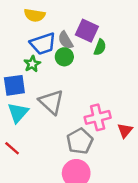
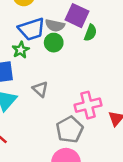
gray semicircle: (65, 40) -> (55, 25), turned -48
gray triangle: (51, 102) -> (40, 89), size x0.6

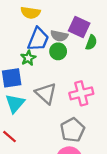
blue trapezoid: (32, 29) -> (38, 39), turned -50
gray triangle: (40, 89) -> (46, 93), size x1.5
pink cross: (88, 105) -> (81, 93), moved

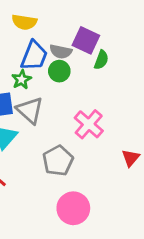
gray triangle: (46, 93) -> (30, 110), moved
pink cross: (81, 93) -> (89, 124), turned -35
gray pentagon: (72, 130) -> (58, 161), moved

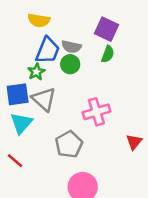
purple square: (86, 40) -> (107, 29), moved
pink cross: (89, 124) -> (96, 112), turned 32

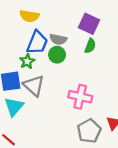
pink cross: (96, 112) -> (80, 97), turned 30
gray pentagon: (69, 144) -> (89, 131), moved

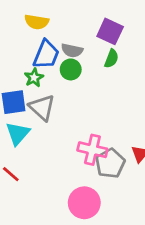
pink cross: (80, 97) -> (92, 150), moved

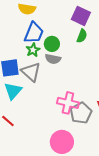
gray semicircle: (72, 50) -> (53, 59), moved
green star: (34, 78) -> (33, 50), moved

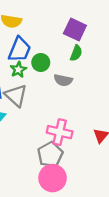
gray semicircle: (53, 59) -> (63, 80), moved
gray pentagon: (81, 113) -> (50, 154), moved

